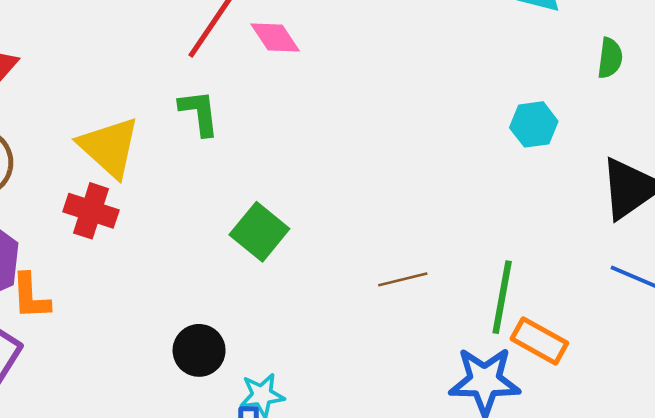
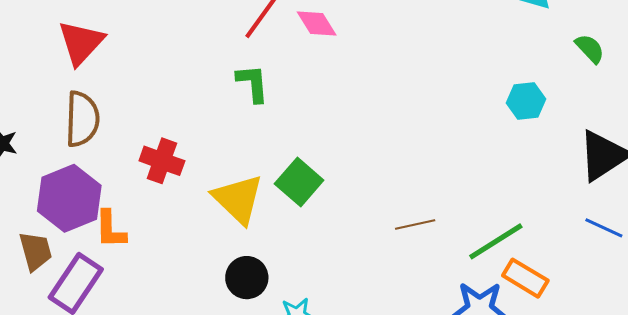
green semicircle: (610, 58) -> (590, 49), turned -52
yellow triangle: (109, 147) -> (238, 199), moved
green line: (502, 297) -> (496, 241), turned 46

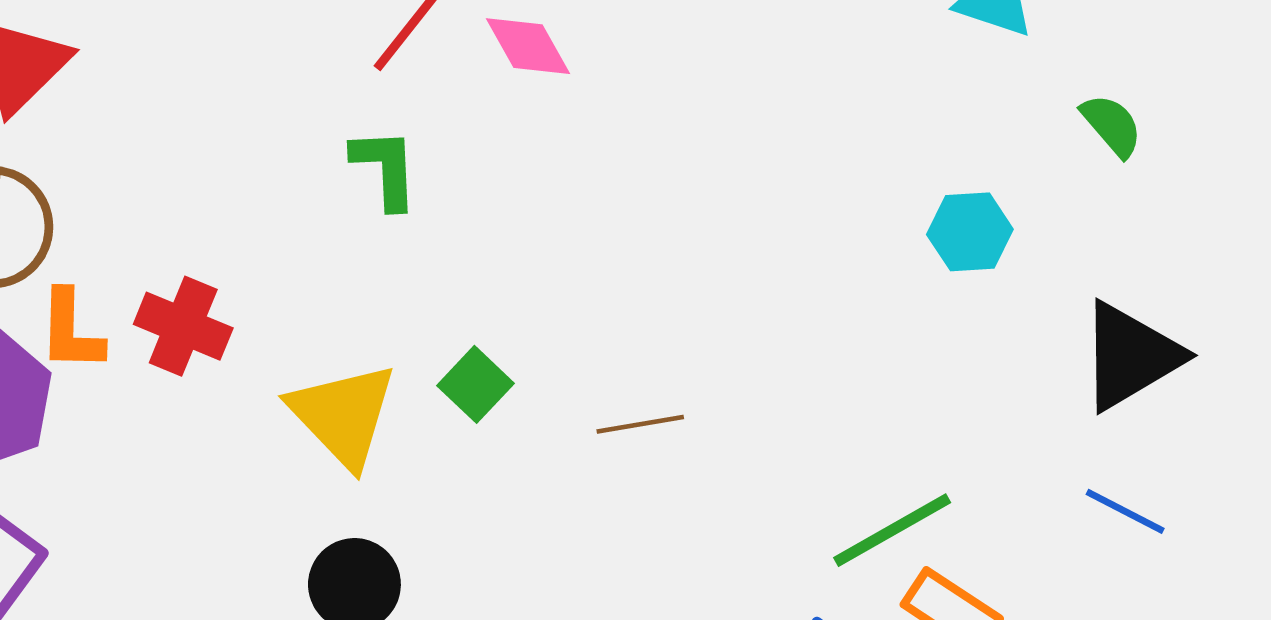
green square: (299, 182) -> (476, 384), size x0.7
brown line: (415, 225) -> (640, 424), moved
orange L-shape: (110, 229) -> (71, 331), moved

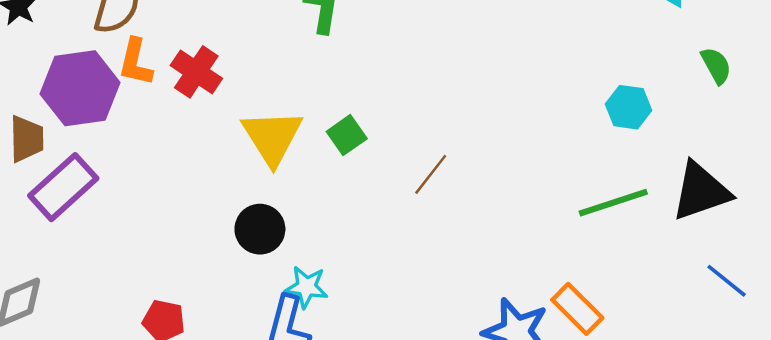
brown line: (640, 424) -> (431, 174), turned -54
blue line: (1125, 511) -> (727, 281), moved
green line: (892, 530) -> (613, 203), moved

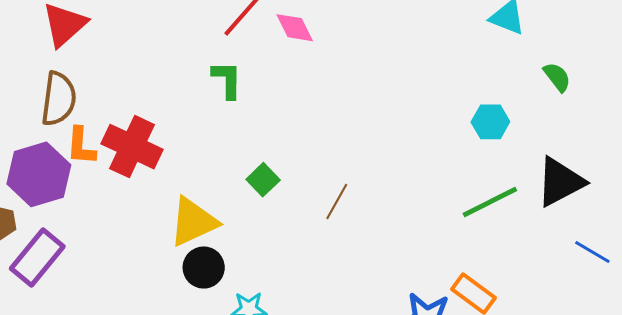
red cross: (196, 72) -> (132, 147), size x1.4
yellow triangle: (272, 137) -> (193, 222), moved, turned 46

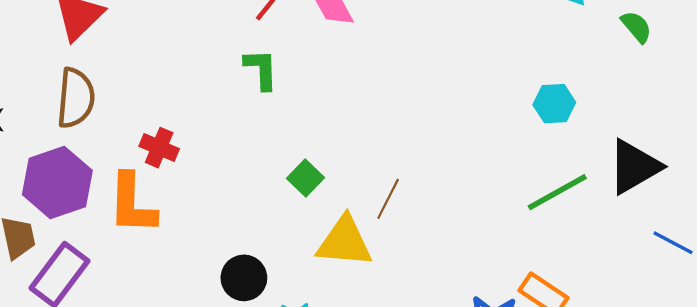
green semicircle: (557, 77) -> (636, 27), moved
orange L-shape: (81, 146) -> (132, 204), moved, size x1.5
red cross: (132, 147) -> (159, 148), size x0.6
yellow triangle: (193, 222) -> (345, 242), moved, turned 32

